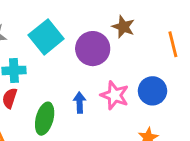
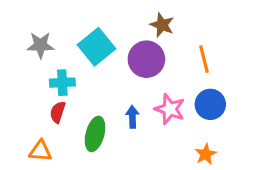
brown star: (123, 27) -> (162, 25), moved
orange line: (173, 44) -> (204, 59), moved

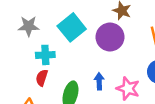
pink star: (170, 109) -> (128, 88), moved

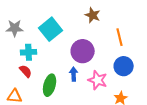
purple circle: (110, 37) -> (83, 51), moved
red semicircle: (42, 78) -> (26, 71), turned 120

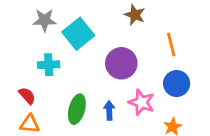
gray star: (15, 28) -> (45, 20), moved
red semicircle: (26, 71) -> (27, 96), moved
blue arrow: (74, 74) -> (109, 110), moved

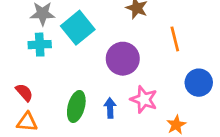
cyan cross: (49, 65) -> (40, 45), moved
blue circle: (177, 84) -> (199, 83), moved

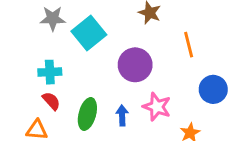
cyan cross: (40, 45) -> (50, 72), moved
red semicircle: (24, 92) -> (51, 101), moved

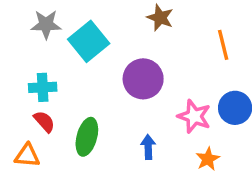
orange line: (189, 45) -> (223, 45), moved
pink star: (157, 107) -> (194, 116), moved
blue arrow: (122, 115) -> (148, 147), moved

